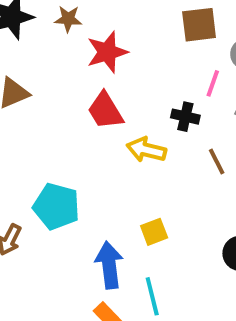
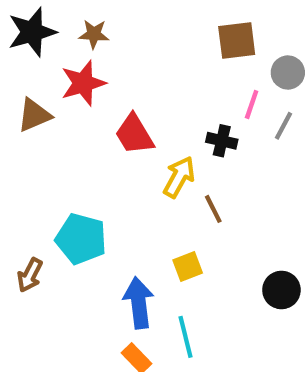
red star: (107, 52) -> (83, 83), moved
yellow arrow: (146, 150) -> (179, 177), turned 105
brown line: (217, 161) -> (213, 209), moved

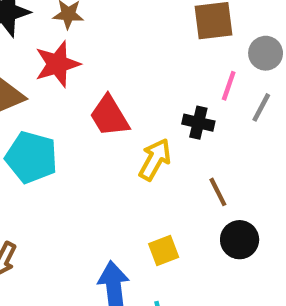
brown line: (213, 209) -> (218, 192), moved
cyan pentagon: (81, 239) -> (31, 157), moved
black circle: (281, 290) -> (240, 240), moved

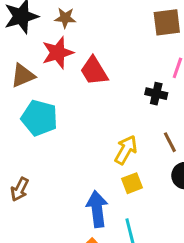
red trapezoid: (109, 116) -> (94, 71), moved
yellow arrow: (155, 159) -> (126, 150), moved

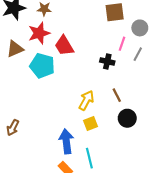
cyan pentagon: (39, 118) -> (42, 66), moved

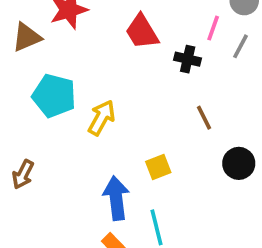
red trapezoid: (64, 46) -> (142, 32), moved
cyan pentagon: (42, 66) -> (54, 96), moved
yellow arrow: (86, 100) -> (102, 118), moved
black circle: (127, 118) -> (239, 163), moved

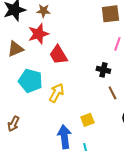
red trapezoid: (142, 32) -> (58, 55), moved
black cross: (188, 59) -> (103, 70), moved

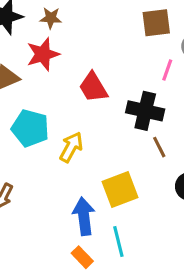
red trapezoid: (58, 55) -> (93, 87), moved
black cross: (103, 70) -> (145, 111), size x1.6
yellow square: (87, 120) -> (120, 190), size x1.6

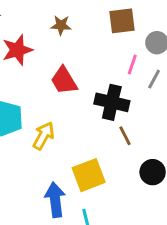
brown star: (51, 18) -> (61, 25), moved

